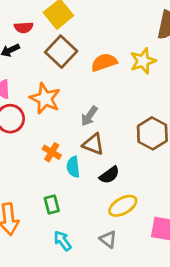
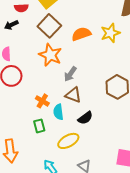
orange star: (45, 99) -> (50, 55), moved
green rectangle: (52, 204) -> (39, 126), moved
yellow ellipse: (123, 206) -> (68, 141), moved

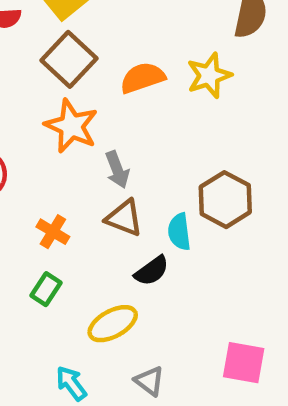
gray arrow: (70, 74) -> (117, 170), turned -56
cyan semicircle: (58, 112) -> (179, 232), moved
green rectangle: (39, 126) -> (46, 289), turned 48

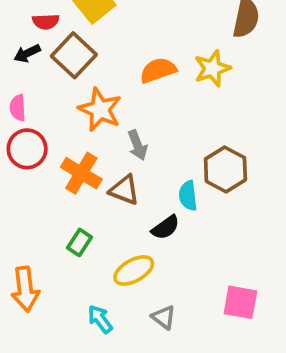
brown square: (69, 59) -> (74, 55), moved
brown triangle: (124, 218) -> (124, 190), moved
orange cross: (53, 232) -> (81, 173), moved, size x1.5

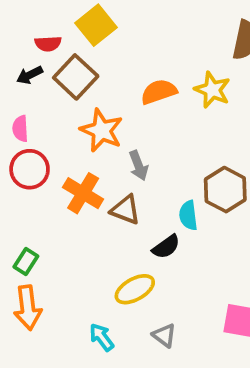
yellow star: (212, 68) -> (212, 90), turned -30
green rectangle: (79, 242) -> (26, 262), moved

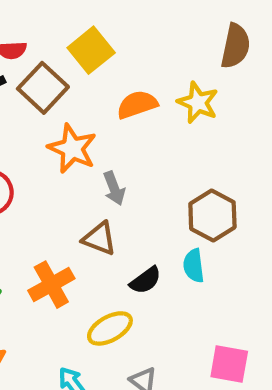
yellow square: (96, 25) -> (91, 50), moved
orange cross: (83, 193) -> (51, 285), moved, turned 30
cyan semicircle: (188, 215) -> (194, 266), moved

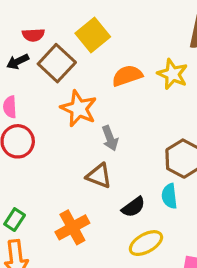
orange cross: (51, 285) -> (72, 227), moved
yellow ellipse: (110, 328) -> (146, 243), moved

